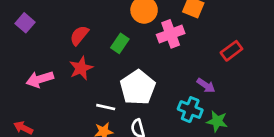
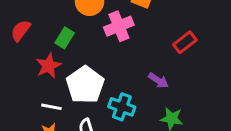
red star: (81, 68) -> (48, 66), moved
cyan cross: (190, 110) -> (122, 107), moved

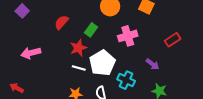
pink cross: (119, 26) -> (128, 36), moved
white line: (51, 107) -> (79, 68), moved

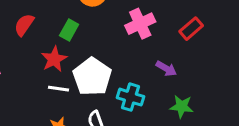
pink cross: (128, 36) -> (140, 24), moved

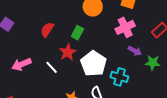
purple arrow: (166, 69) -> (135, 51), moved
white line: (58, 89) -> (52, 67), moved, turned 40
green star: (182, 107) -> (153, 63), moved

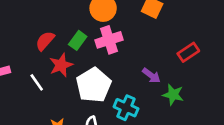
pink cross: (125, 27) -> (109, 40), moved
red semicircle: (47, 30) -> (45, 41), moved

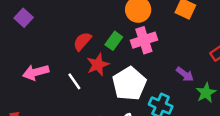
green star: (173, 95) -> (206, 93), turned 30

